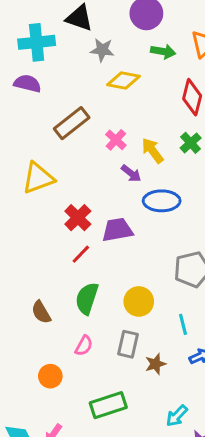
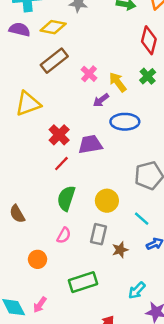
yellow diamond: (123, 80) -> (53, 27), moved
purple arrow: (131, 173) -> (101, 100), turned 105
brown semicircle: (41, 312) -> (17, 214), moved
cyan line: (183, 324) -> (142, 219), turned -35

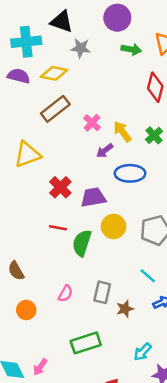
green cross: (148, 76) -> (154, 135), moved
red line: (61, 164) -> (58, 228), moved, turned 56
green semicircle: (66, 198) -> (82, 243), moved
yellow circle: (107, 201) -> (114, 227), moved
orange circle: (37, 259) -> (26, 310), moved

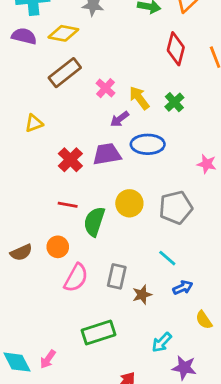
yellow triangle: (27, 154) -> (34, 123), size x0.6
purple trapezoid: (93, 197) -> (107, 154), moved
brown semicircle: (16, 271) -> (21, 252), turned -84
pink semicircle: (65, 294) -> (76, 278), size x1.5
orange circle: (26, 310) -> (58, 247), moved

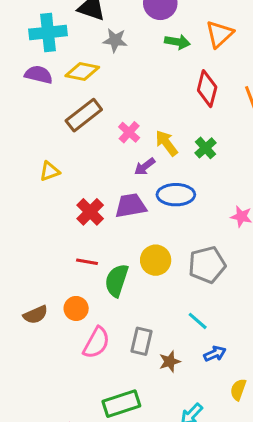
yellow semicircle: (204, 320) -> (238, 390), turned 54

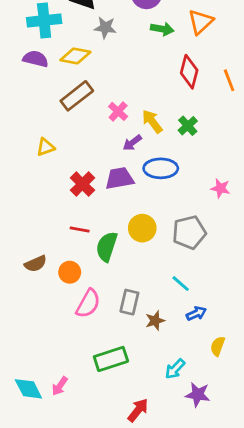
brown semicircle: (36, 315) -> (36, 264), moved

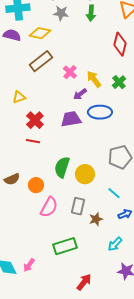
green arrow: (162, 29) -> (91, 13), moved, turned 84
red cross: (82, 184) -> (35, 120), moved
yellow circle: (142, 228) -> (85, 174), moved
red line: (80, 230) -> (33, 141), moved
cyan arrow: (175, 369) -> (115, 244), moved

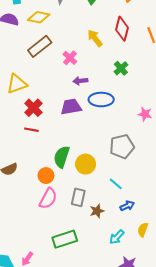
yellow arrow: (94, 79) -> (95, 38), moved
purple arrow: (80, 94) -> (80, 81), turned 32
yellow triangle: (19, 97) -> (17, 84), size x1.5
orange circle: (36, 185) -> (46, 176), moved

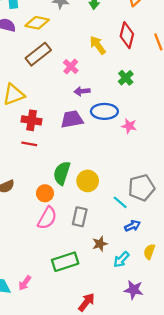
red cross: (33, 108) -> (32, 120), turned -36
pink star: (145, 114) -> (129, 126), moved
gray pentagon: (122, 146) -> (141, 188), moved
brown star: (97, 211) -> (100, 244), moved

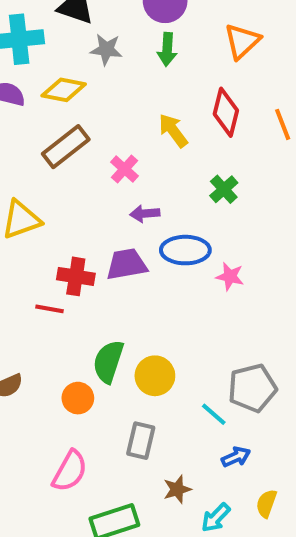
red cross: (32, 120) -> (76, 276), moved
pink semicircle: (47, 218) -> (70, 471), moved

